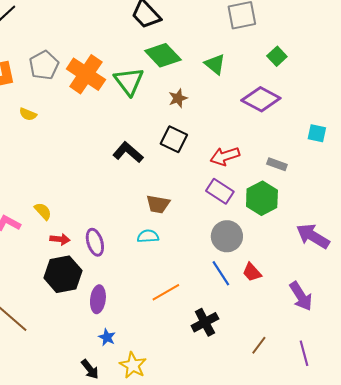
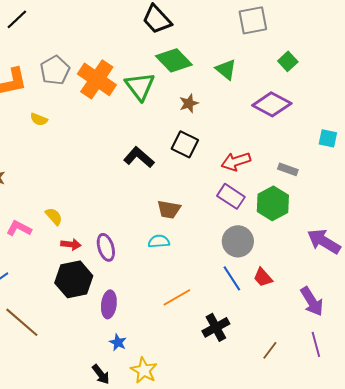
purple line: (304, 353) -> (316, 344), moved

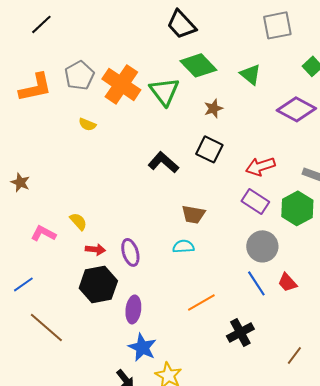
yellow semicircle: (39, 119) -> (87, 124), moved
blue star: (118, 342) -> (142, 347), size x1.6

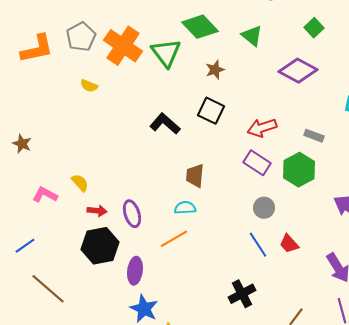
brown trapezoid: (193, 214) -> (195, 176), turned 85
gray circle: (262, 246) -> (264, 208), size x0.7
orange line: (201, 302) -> (174, 239), moved

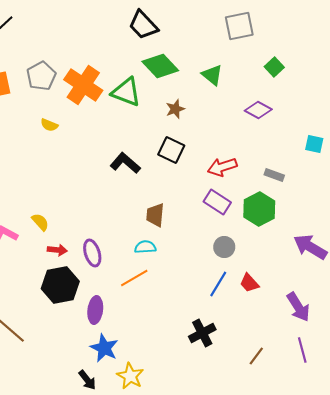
green triangle: (166, 53) -> (126, 92), turned -32
purple diamond: (298, 71) -> (258, 110), size x0.7
blue line: (258, 245) -> (218, 284), turned 64

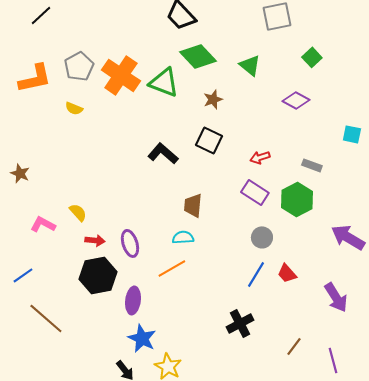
yellow semicircle: (49, 125) -> (74, 108), moved
red arrow: (222, 167) -> (260, 157), size x0.7
purple line: (302, 350) -> (333, 360), moved

